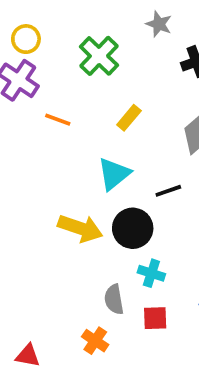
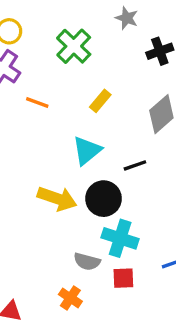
cyan cross: (151, 273) -> (120, 238), size x1.5
gray semicircle: (114, 299) -> (87, 262), turned -65

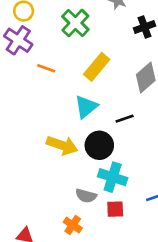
yellow rectangle: (100, 101) -> (97, 67), size x1.5

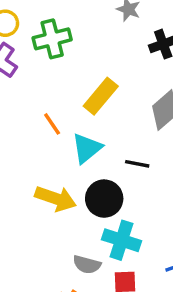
green cross: (75, 23) -> (52, 39), moved, turned 32
orange line: (46, 68) -> (52, 124), moved, turned 36
black line: (125, 119) -> (137, 164), turned 30

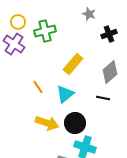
orange line: (52, 124) -> (38, 87), moved
black line: (137, 164) -> (103, 98), moved

